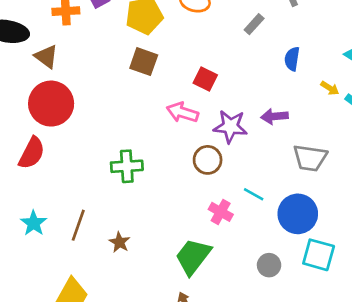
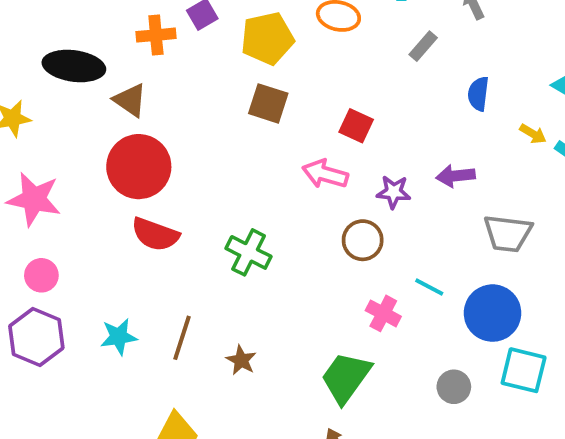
purple star: (230, 126) -> (394, 192), size x0.7
red semicircle: (32, 153) -> (155, 234), moved, turned 84
green cross: (127, 166) -> (249, 252), turned 32
cyan star: (34, 223) -> (119, 337), turned 30

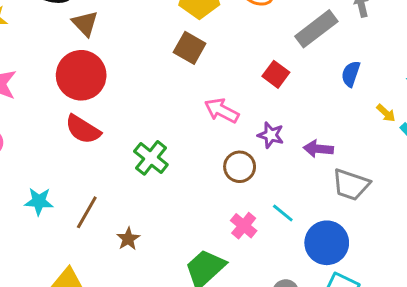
gray rectangle: (423, 46) -> (316, 29), size x1.8
red square: (356, 126) -> (276, 74), moved
purple arrow: (456, 176) -> (318, 149), moved

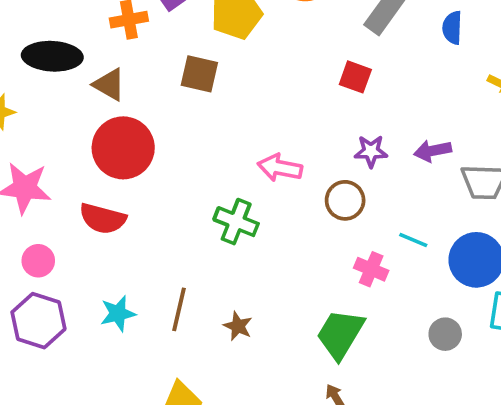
brown square: (190, 48) -> (199, 74), moved
blue semicircle: (351, 74) -> (452, 28), moved
pink arrow: (222, 111) -> (280, 168), moved
red semicircle: (83, 129) -> (103, 219), moved

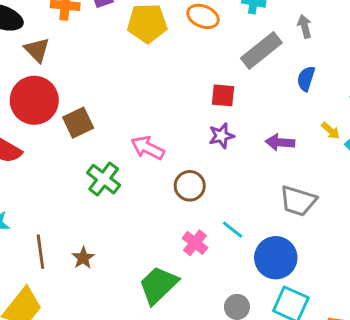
brown square: (199, 74) -> (78, 123), moved, turned 36
red square: (355, 77) -> (223, 95), turned -30
purple star: (371, 151) -> (221, 136), moved, turned -30
purple arrow: (433, 151) -> (280, 142), moved
brown line: (179, 309) -> (40, 252), moved, turned -36

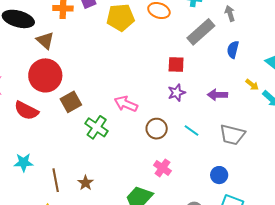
brown square: (78, 123) -> (71, 102), moved
cyan line: (233, 230) -> (192, 130), moved
blue circle: (276, 258) -> (219, 175), size x0.6

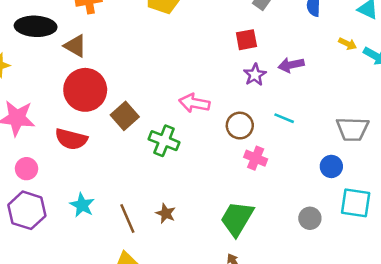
purple arrow: (217, 95) -> (291, 65), moved
gray trapezoid: (232, 135) -> (353, 129), moved
cyan star: (24, 162) -> (82, 205), turned -30
pink cross: (162, 168) -> (256, 158), moved

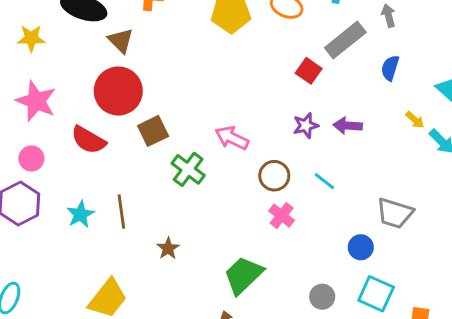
red square: (246, 40) -> (309, 71), moved, turned 30
brown line: (127, 218) -> (121, 212), moved

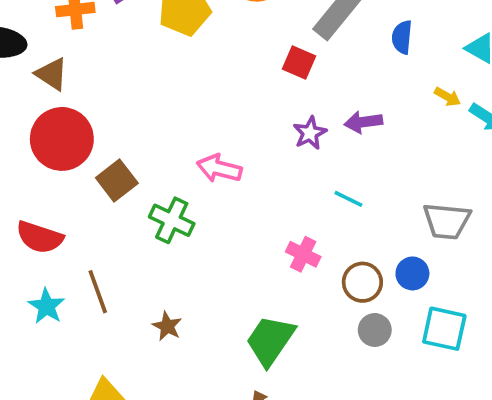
red semicircle: (88, 140) -> (40, 237), moved
brown circle: (274, 176) -> (362, 282), moved
gray circle: (322, 297) -> (375, 330), moved

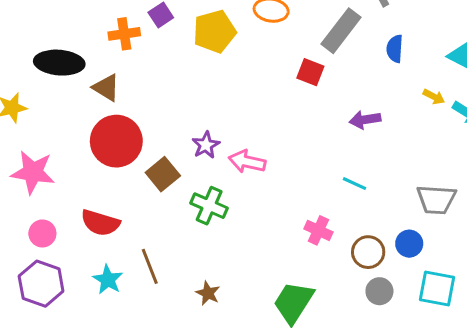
purple star: (310, 133) -> (206, 145), moved

